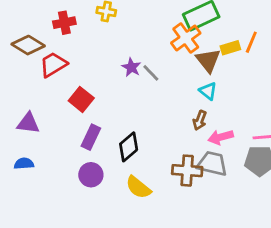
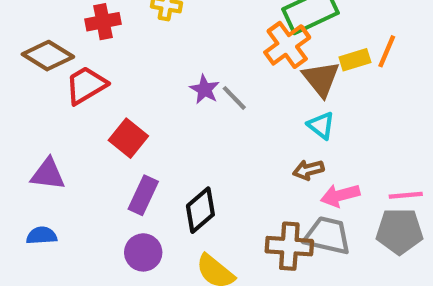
brown arrow: (200, 120) -> (308, 170), turned 54

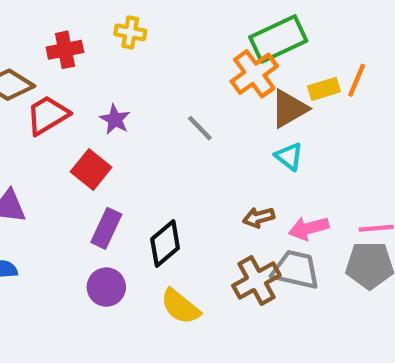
brown triangle: (321, 79) -> (289, 109), turned 39
purple star: (205, 89) -> (115, 119), moved
brown arrow: (308, 170) -> (259, 217), moved
brown cross: (289, 246) -> (256, 280), turned -33

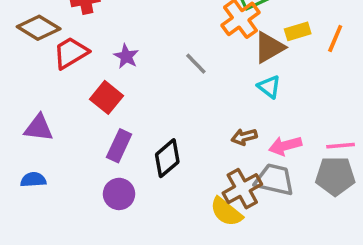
orange line: (357, 80) -> (335, 38), moved
yellow semicircle: (180, 307) -> (226, 212), moved

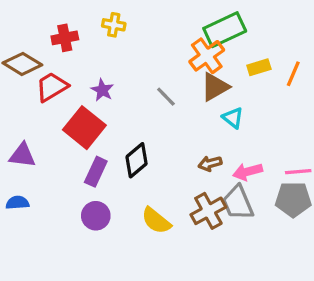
brown triangle: (269, 47) -> (215, 87), moved
red square: (107, 97) -> (84, 128), size x1.4
black diamond: (167, 158) -> (137, 160), moved
gray trapezoid: (274, 180) -> (238, 203), turned -126
yellow semicircle: (226, 212) -> (156, 221), moved

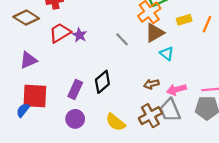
red trapezoid: (52, 87) -> (60, 33), moved
red square: (84, 128) -> (35, 96), moved, turned -36
purple triangle: (22, 155) -> (28, 60), moved, turned -30
blue semicircle: (17, 203) -> (23, 110), turned -48

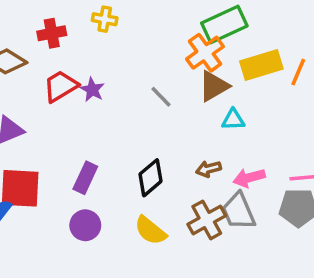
yellow rectangle: (184, 20) -> (261, 65), size x1.6
cyan triangle: (167, 54) -> (233, 120), turned -40
black diamond: (102, 82) -> (150, 178), moved

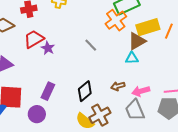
brown triangle: (214, 86) -> (137, 41), moved
purple star: (92, 90) -> (48, 48), moved
brown cross: (207, 220) -> (100, 115), moved
purple circle: (85, 225) -> (37, 114), moved

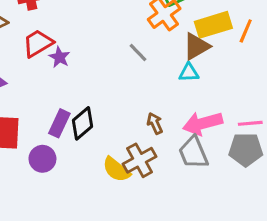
gray line: (91, 45) -> (138, 53), moved
brown arrow: (118, 86) -> (155, 123), moved, turned 80
black diamond: (85, 91) -> (83, 123), moved
pink arrow: (141, 91) -> (203, 123), size x1.4

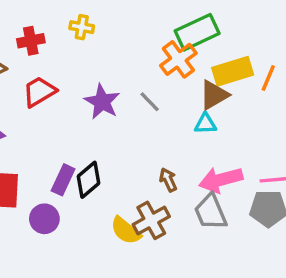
purple star: (59, 57) -> (102, 102), moved, size x1.5

